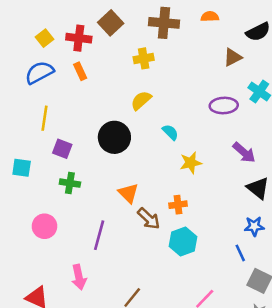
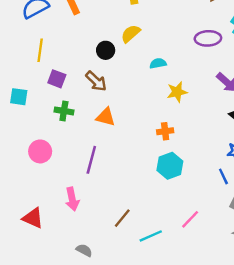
cyan semicircle: (170, 132) -> (158, 63), turned -56
black circle: (114, 137) -> (106, 50), moved, size x0.6
orange triangle: (128, 193) -> (106, 117), moved, turned -30
brown arrow: (149, 219) -> (96, 81), moved

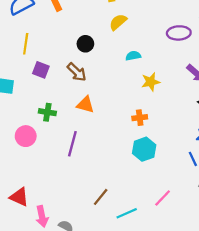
yellow semicircle: (131, 34) -> (118, 22), moved
green cross: (64, 111) -> (47, 112), moved
pink arrow: (72, 199) -> (42, 216), moved

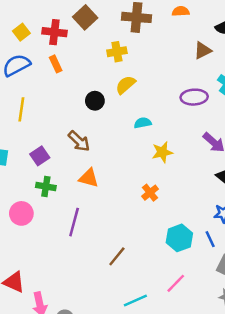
black circle: (85, 44) -> (95, 101), moved
purple square: (41, 70) -> (40, 156), moved, turned 35
orange cross: (140, 118) -> (150, 193), turned -32
cyan hexagon: (144, 149) -> (179, 238), moved
brown line: (101, 197) -> (117, 256), moved

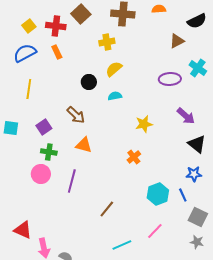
cyan semicircle: (143, 123) -> (115, 96), moved
pink circle: (21, 213) -> (41, 174), moved

